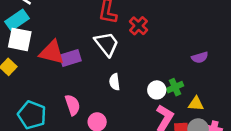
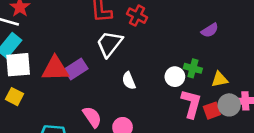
white trapezoid: (107, 44) -> (109, 44), turned -88
green cross: (175, 87) -> (193, 68), turned -35

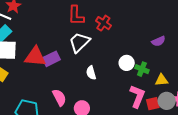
white circle: (175, 77) -> (127, 63), moved

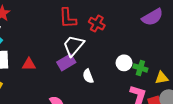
purple semicircle: (158, 41) -> (152, 17), moved, size x1.5
red triangle: (35, 57) -> (29, 64), size x0.6
purple rectangle: (51, 59) -> (66, 62), moved

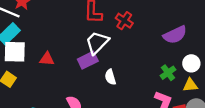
purple semicircle: (152, 17) -> (175, 35), moved
white circle: (124, 63) -> (191, 63), moved
green cross: (140, 68) -> (168, 73), turned 32

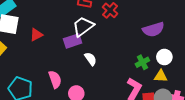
red triangle: (47, 59) -> (36, 35), turned -40
white semicircle: (110, 77) -> (91, 59), turned 152

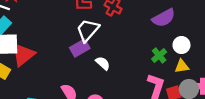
red triangle: (36, 35) -> (23, 55), moved, size x1.6

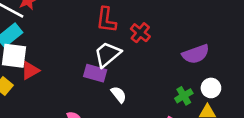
purple rectangle: (80, 48) -> (95, 73), turned 36
red triangle: (23, 55) -> (30, 70), size x0.7

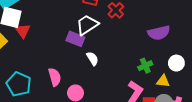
red triangle: (30, 70) -> (23, 31), turned -42
white circle: (211, 88) -> (176, 63), moved

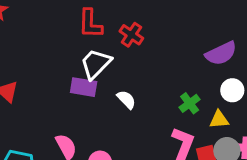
purple semicircle: (159, 33) -> (221, 53), moved
white semicircle: (92, 59) -> (126, 100), moved

